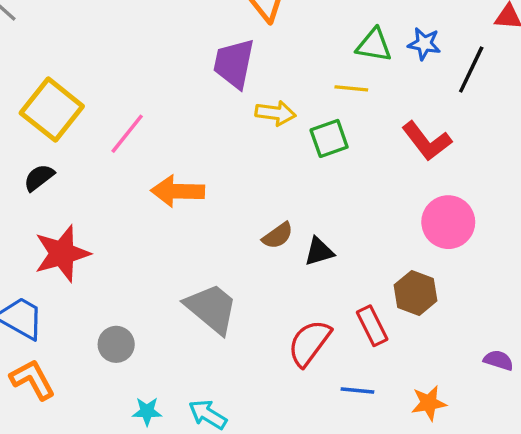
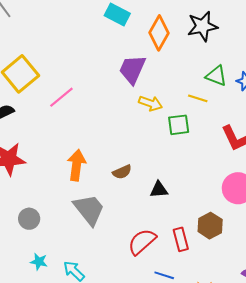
orange arrow: (178, 191) -> (77, 165), moved, turned 84
brown semicircle: (278, 236) -> (122, 172), moved

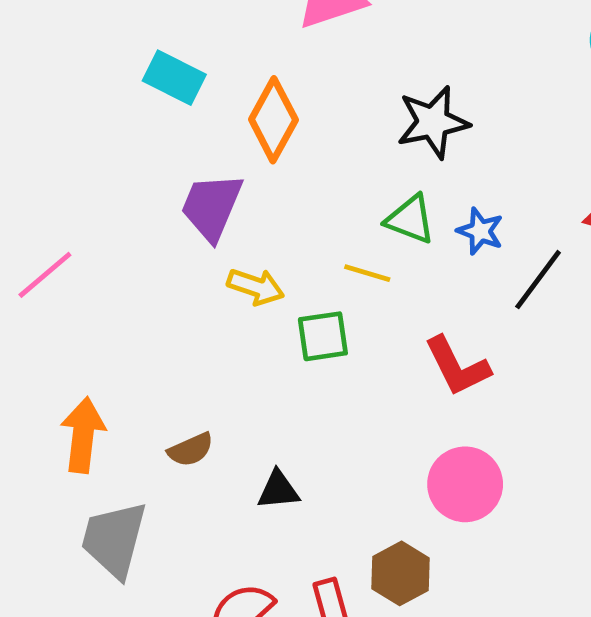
black star: (202, 26) -> (433, 122), moved
gray trapezoid: (89, 209) -> (114, 539), turned -126

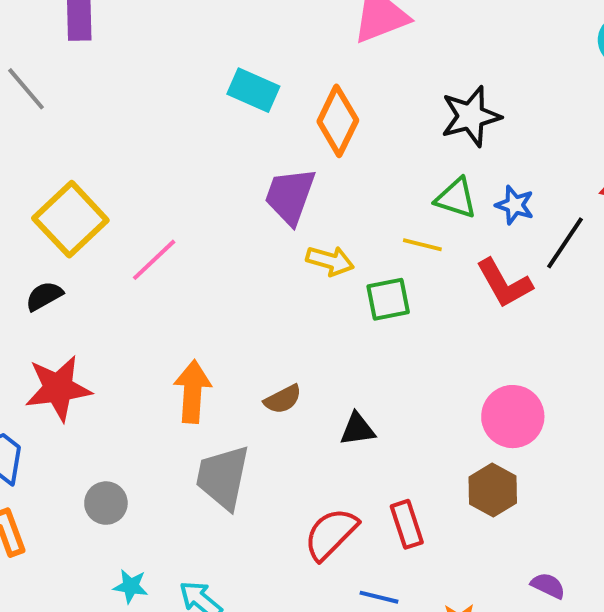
red L-shape: (457, 366) -> (504, 283), moved
brown hexagon: (401, 573) -> (493, 490), moved

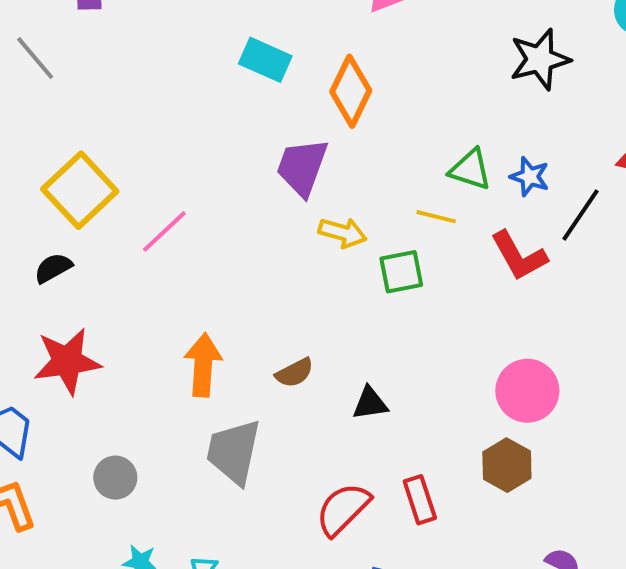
black star: (471, 116) -> (540, 59), moved

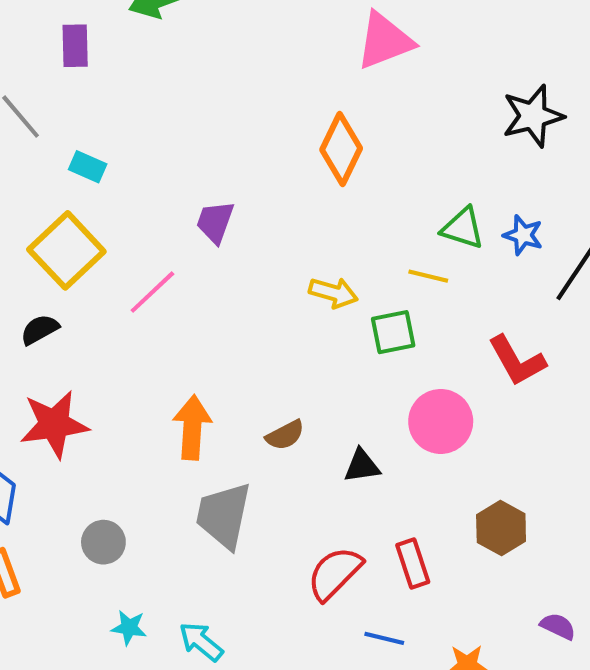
cyan rectangle: (265, 60) -> (88, 167), moved, size x0.7
purple trapezoid: (302, 167) -> (215, 222), moved, size x0.7
red L-shape: (519, 256) -> (517, 361), moved
pink circle: (527, 391) -> (441, 421), moved

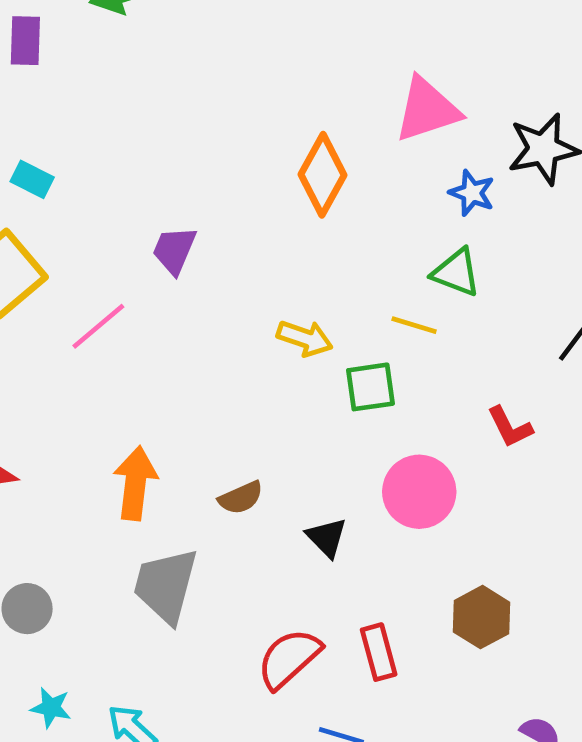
pink triangle: (385, 41) -> (427, 110), moved
blue star: (523, 235) -> (472, 193), moved
red L-shape: (517, 361) -> (510, 427), size x0.7
black triangle: (362, 466) -> (327, 537), turned 51

